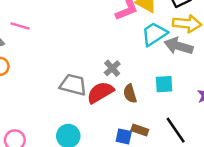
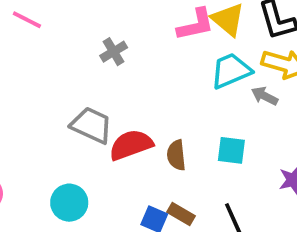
gray arrow: (179, 46) -> (265, 96), size x0.6
gray cross: (112, 68) -> (114, 52), moved

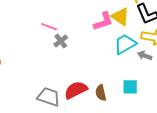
pink line: (27, 20) -> (49, 27), moved
gray trapezoid: (91, 125) -> (49, 97), moved

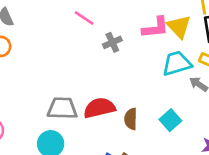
gray cross: (61, 41) -> (112, 42), moved
cyan square: (130, 87) -> (170, 120), turned 35
gray trapezoid: (49, 97) -> (62, 108), turned -30

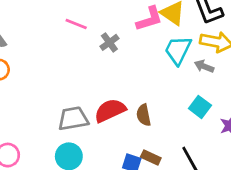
cyan trapezoid: (177, 63) -> (178, 50), turned -36
cyan square: (170, 120) -> (200, 107), moved

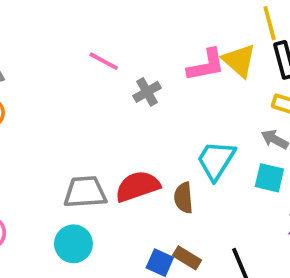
cyan trapezoid: (178, 50) -> (216, 160), moved
cyan square: (200, 107) -> (269, 178), moved, turned -30

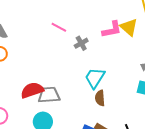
cyan trapezoid: (216, 160) -> (95, 78), moved
red semicircle: (138, 186) -> (32, 90), moved

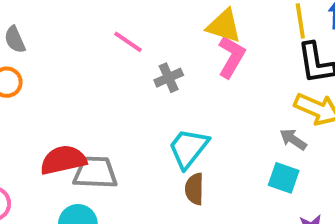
yellow triangle: (129, 27) -> (224, 26), moved, turned -30
pink L-shape: (112, 30) -> (231, 57), turned -55

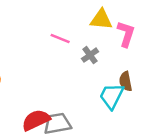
yellow triangle: (224, 26) -> (101, 19), moved
brown semicircle: (194, 189) -> (126, 81), moved

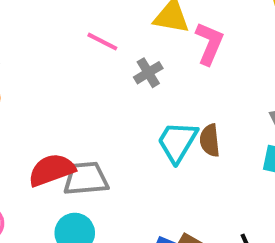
brown semicircle: (126, 81) -> (210, 140), moved

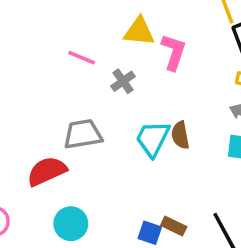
gray trapezoid: (86, 179) -> (83, 134), moved

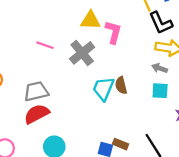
pink line: (82, 58) -> (45, 45), moved
gray cross: (123, 81) -> (82, 53), size x1.6
gray trapezoid: (83, 134) -> (36, 91), moved

